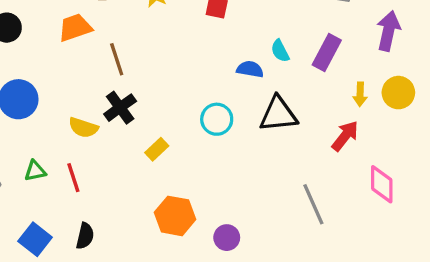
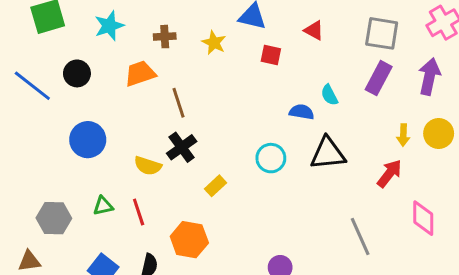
purple rectangle: (327, 53) -> (379, 78), moved
orange hexagon: (175, 216) -> (189, 240), moved

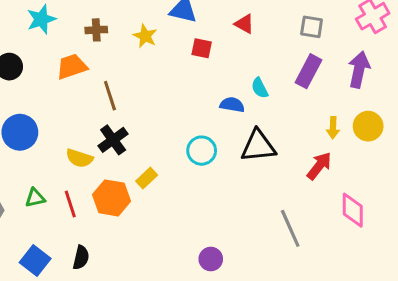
gray square: (382, 33) -> (312, 27), size x0.7
orange hexagon: (189, 240) -> (112, 198), moved

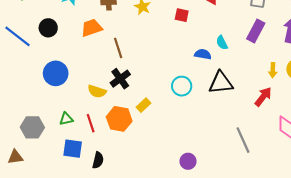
blue square: (35, 261) -> (73, 149), moved, turned -30

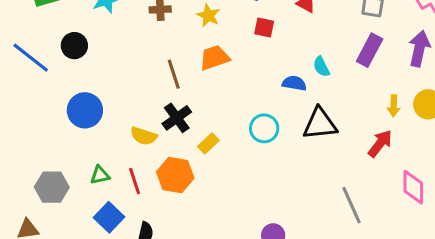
orange trapezoid: (92, 28) -> (214, 58), moved
yellow rectangle: (144, 105) -> (208, 143), moved
blue square: (73, 149) -> (109, 217), turned 36

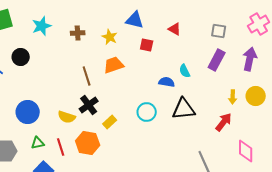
blue circle: (85, 110) -> (28, 112), moved

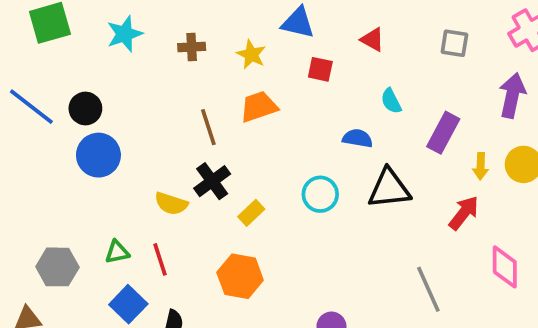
black circle: (21, 57) -> (85, 108), moved
purple rectangle: (217, 60) -> (443, 133), moved
cyan semicircle: (185, 71) -> (391, 101), moved
blue circle: (28, 112) -> (98, 155), moved
orange hexagon: (88, 143) -> (240, 276), moved

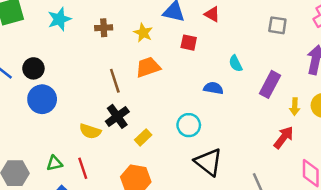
red triangle: (372, 40) -> (212, 14), moved
black triangle: (389, 189) -> (208, 162), moved, turned 44

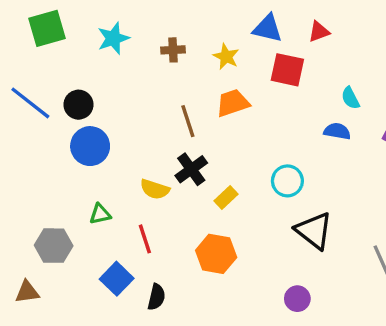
red triangle: (212, 14) -> (319, 32), turned -49
red square: (189, 43) -> (287, 70), size x1.5
blue semicircle: (213, 88) -> (337, 131), moved
green triangle: (54, 163) -> (100, 214), moved

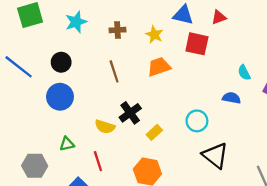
cyan semicircle: (350, 98) -> (244, 73), moved
black circle: (78, 105) -> (61, 62), moved
brown line: (188, 121) -> (114, 71), moved
blue semicircle: (337, 131) -> (231, 98), moved

